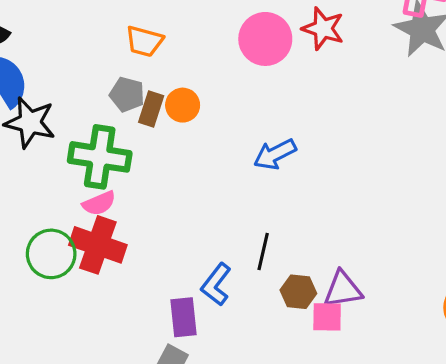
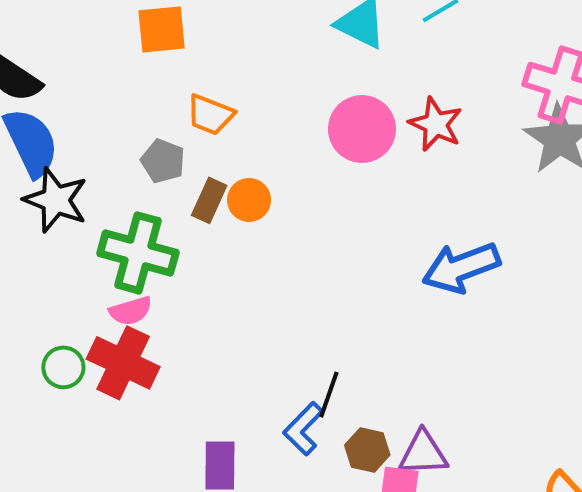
gray pentagon: (127, 94) -> (163, 161), moved
blue arrow: (275, 154) -> (461, 268), moved, size x1.4
green circle: (51, 254) -> (63, 367), size x0.7
blue L-shape: (216, 284) -> (303, 429), moved

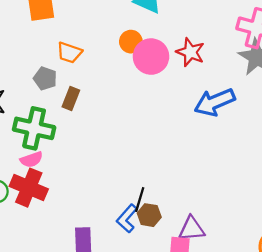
orange circle: (249, 200) -> (131, 42), moved
blue arrow: (461, 268) -> (215, 102), moved
brown hexagon: (367, 450) -> (149, 215), moved

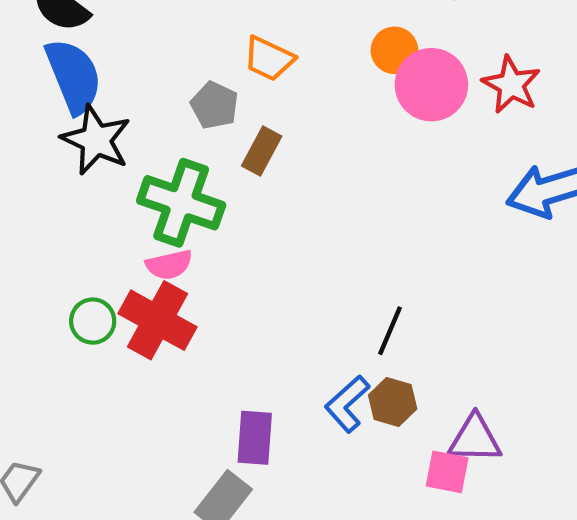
black line: (140, 200) -> (390, 331), moved

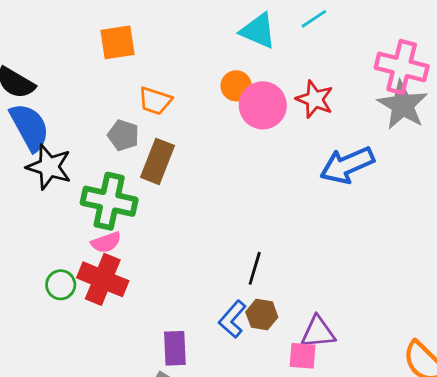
brown rectangle: (262, 151) -> (157, 161), size x1.4

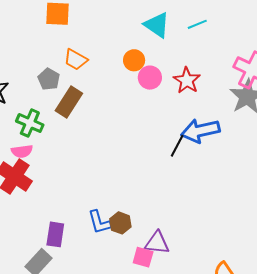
pink circle: (263, 105) -> (150, 78), size x0.7
green cross: (109, 201) -> (30, 123), size x0.7
black line: (255, 268) -> (177, 146), moved
blue L-shape: (232, 319) -> (99, 222), turned -68

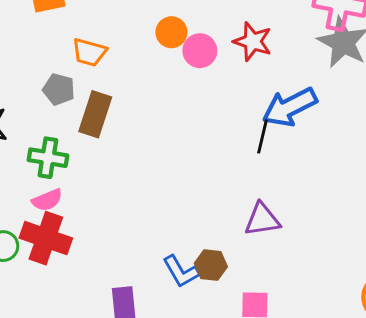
purple triangle: (157, 243) -> (262, 220), moved

